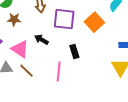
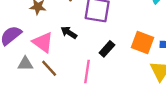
orange square: (94, 22) -> (142, 43), moved, turned -30
black rectangle: (74, 51) -> (107, 49), turned 56

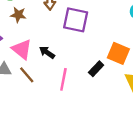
black arrow: (69, 33) -> (47, 52), moved
black rectangle: (107, 49) -> (96, 69), moved

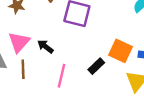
pink triangle: (22, 49) -> (19, 42), turned 30
brown line: (27, 75) -> (23, 69), turned 36

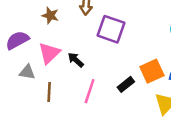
orange square: (120, 51) -> (152, 71), turned 35
brown line: (23, 69) -> (49, 92), moved

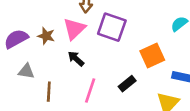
brown star: (50, 15) -> (46, 36), moved
pink triangle: (49, 53) -> (74, 29), moved
orange square: (152, 71) -> (152, 55), moved

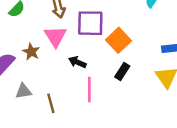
brown star: (46, 36) -> (31, 52), turned 30
orange square: (152, 55) -> (118, 40), moved
black arrow: (76, 59) -> (77, 62), moved

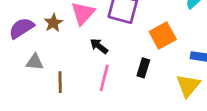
orange square: (118, 40) -> (163, 36), moved
black rectangle: (122, 72) -> (143, 68), turned -30

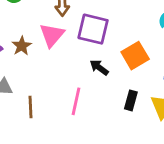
black arrow: (99, 46) -> (99, 68), moved
black rectangle: (143, 68) -> (131, 100), moved

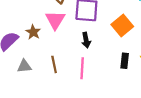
black arrow: (99, 68) -> (86, 40), moved, turned -128
brown line: (31, 107) -> (54, 64), moved

